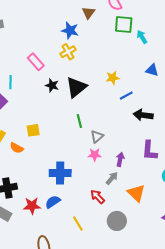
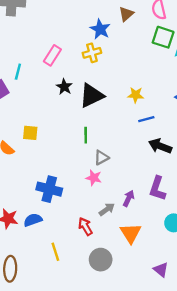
pink rectangle: (36, 62) -> (52, 55), turned 60
purple arrow: (120, 159) -> (129, 198), moved

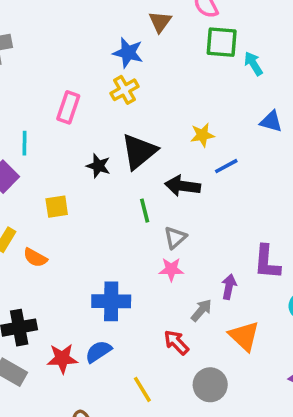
black star: (64, 87) -> (98, 166), moved
yellow square: (30, 133) -> (57, 207), moved
black arrow: (160, 146) -> (183, 186), moved

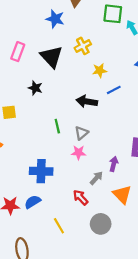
yellow cross: (124, 90) -> (83, 46), moved
black triangle: (139, 152) -> (51, 57), moved, turned -35
green line: (145, 211) -> (57, 126), moved

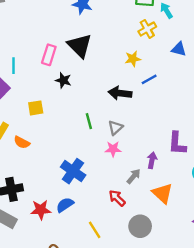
yellow cross: (83, 46) -> (147, 29), moved
pink rectangle: (18, 52) -> (49, 55), moved
blue cross: (41, 171) -> (73, 171), turned 35

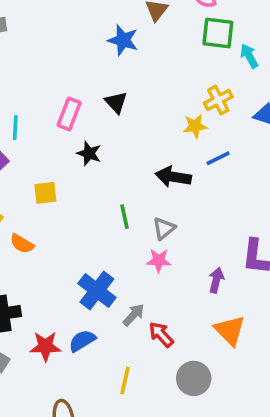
yellow cross: (147, 29) -> (218, 100), moved
black triangle: (80, 46) -> (116, 102), size x0.6
gray arrow: (134, 176) -> (134, 315), moved
yellow line: (95, 230) -> (125, 381), turned 42

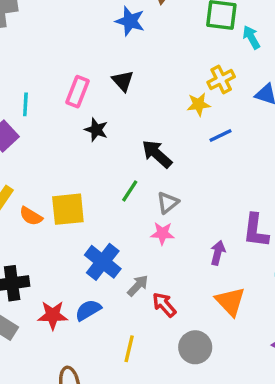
black arrow: (173, 177) -> (157, 154), moved, turned 32
yellow square: (45, 193) -> (68, 209), moved, size x1.5
green line: (124, 217) -> (130, 191), turned 45

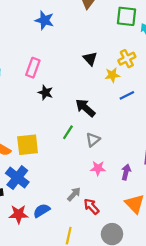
blue star: (130, 21) -> (44, 20), moved
black triangle: (123, 81) -> (90, 59), moved
pink star: (162, 233) -> (98, 168), moved
blue cross: (103, 262) -> (17, 178), moved

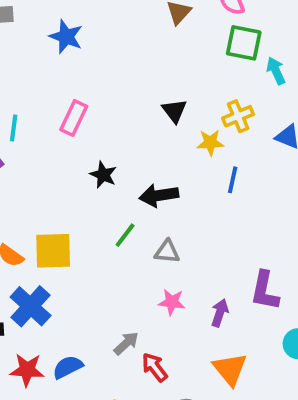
blue star: (44, 20) -> (66, 37), moved
black star: (46, 92) -> (103, 175), moved
blue line: (127, 95) -> (233, 180), turned -56
black arrow: (85, 108) -> (159, 195), turned -55
gray triangle: (93, 140) -> (167, 252), turned 40

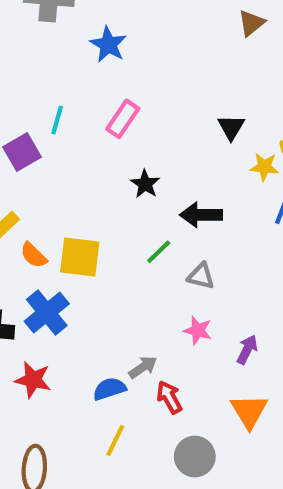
blue star: (66, 37) -> (108, 45), moved
blue semicircle: (68, 367) -> (109, 389), moved

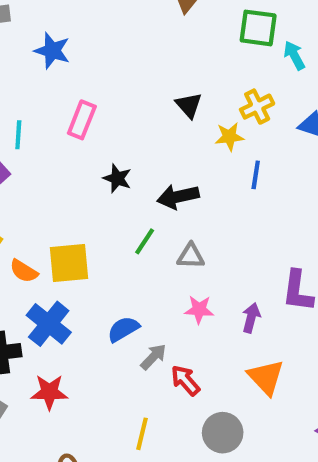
blue semicircle: (109, 389) -> (123, 329), moved

